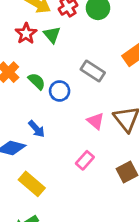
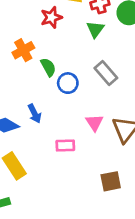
green triangle: (52, 35) -> (95, 29), moved
pink rectangle: (85, 160) -> (65, 145), moved, turned 30

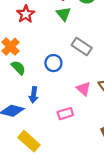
green semicircle: (48, 67) -> (18, 68), moved
blue arrow: (35, 114) -> (34, 95), turned 49

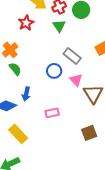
blue circle: (53, 63) -> (54, 71), moved
pink triangle: (84, 89) -> (76, 80), moved

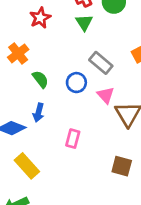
green semicircle: (15, 69) -> (40, 79), moved
pink rectangle: (52, 113) -> (73, 139), turned -64
brown square: (89, 133) -> (122, 166), turned 35

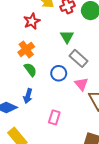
green triangle: (84, 23) -> (67, 37), moved
orange cross: (18, 53) -> (26, 49), moved

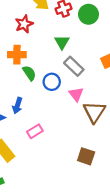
orange cross: (26, 49) -> (17, 55), turned 35
green semicircle: (30, 70) -> (29, 73), moved
pink rectangle: (54, 117) -> (35, 131), moved, turned 40

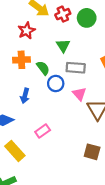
gray rectangle: (74, 66) -> (76, 68), turned -36
green semicircle: (29, 73) -> (43, 68), moved
blue arrow: (17, 106) -> (25, 96), moved

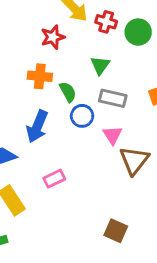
red cross: (63, 14) -> (106, 22), turned 32
blue arrow: (25, 96) -> (37, 126), size x1.5
brown square: (92, 152) -> (116, 231), moved

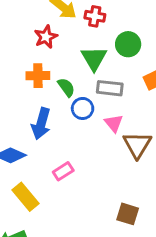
green circle: (138, 32) -> (128, 44), moved
green triangle: (100, 65) -> (94, 58), size x1.4

